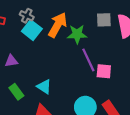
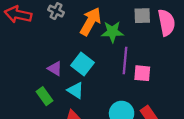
cyan square: (32, 30) -> (82, 64), moved
purple line: (88, 60) -> (125, 61), turned 30
purple triangle: (11, 61) -> (55, 69), moved, turned 40

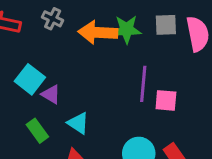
orange arrow: (91, 21) -> (98, 32), turned -116
green star: (112, 32) -> (127, 29), moved
cyan square: (82, 64) -> (30, 79), moved

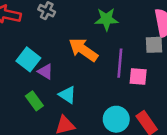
gray square: (166, 25) -> (154, 45), moved
orange arrow: (98, 32) -> (83, 50), moved, turned 32

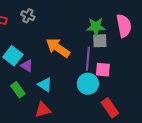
green star: (106, 19) -> (96, 27), moved
gray square: (154, 45) -> (100, 41), moved
cyan circle: (116, 119) -> (88, 84), moved

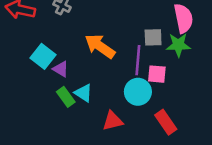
green star: (96, 27) -> (178, 45), moved
green rectangle: (18, 90) -> (66, 97), moved
red triangle: (43, 110) -> (113, 121), moved

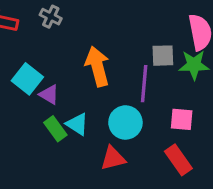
orange arrow: (100, 46) -> (97, 66), turned 40
pink square: (157, 74) -> (182, 119), moved
cyan circle: (138, 92) -> (125, 122), moved

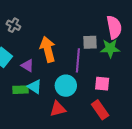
gray cross: (51, 17) -> (13, 25), moved
purple triangle: (49, 94) -> (28, 65), moved
green rectangle: (55, 129) -> (20, 90), turned -56

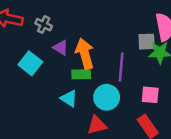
gray square: (90, 42) -> (147, 42), moved
purple triangle: (28, 65) -> (61, 48), moved
green rectangle: (20, 90) -> (81, 74), moved

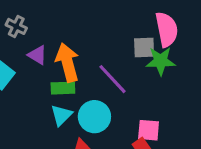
purple line: (121, 67) -> (113, 79), turned -48
pink square: (150, 95) -> (149, 130), moved
cyan triangle: (69, 98) -> (61, 115), moved, turned 42

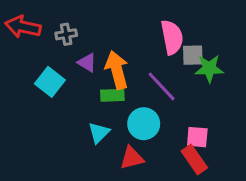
gray cross: (16, 26) -> (66, 34), turned -36
pink semicircle: (167, 29) -> (172, 37), moved
cyan triangle: (61, 115) -> (99, 133), moved

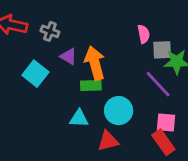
gray cross: (66, 34) -> (50, 31), turned 30
pink semicircle: (172, 37) -> (144, 34), size x0.6
purple line: (162, 86) -> (158, 84), moved
cyan triangle: (99, 133) -> (79, 118), turned 48

